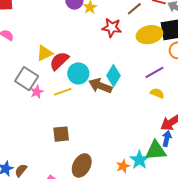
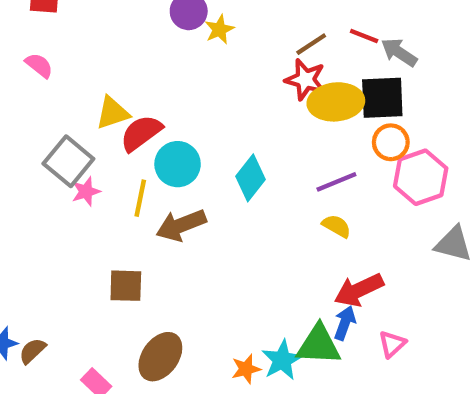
red star: (112, 28) -> (305, 80), moved
brown arrow: (100, 86) -> (181, 225), moved, turned -50
yellow line: (63, 92) -> (140, 198), turned -66

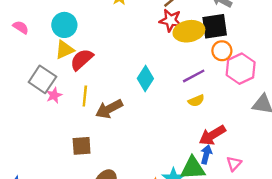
cyan circle: (178, 164) -> (64, 25), moved
yellow semicircle: (337, 226) -> (196, 101), turned 133

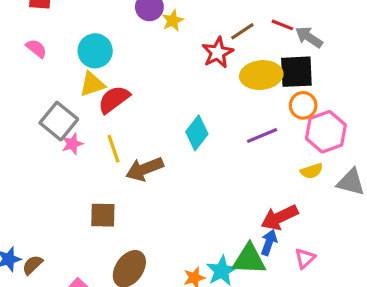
red star: (171, 20) -> (218, 53), moved, turned 30
yellow line: (85, 96) -> (113, 149), turned -30
yellow semicircle: (196, 101) -> (312, 171), moved

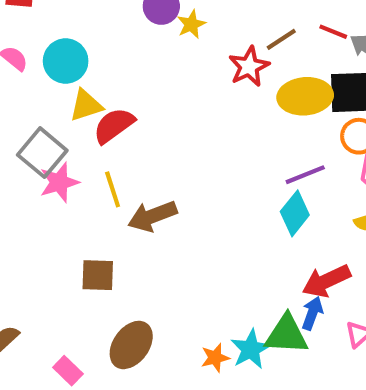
cyan circle: (95, 51) -> (66, 61), moved
cyan diamond: (197, 133) -> (295, 213), moved
pink star: (72, 144) -> (59, 182), size x1.4

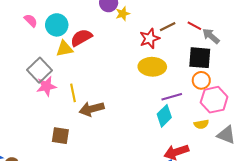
yellow ellipse: (305, 96) -> (152, 67), moved
red semicircle: (114, 125) -> (81, 38), moved

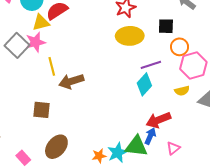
black square: (200, 58) -> (166, 26), moved, size x0.7
pink star: (46, 86) -> (35, 42), moved

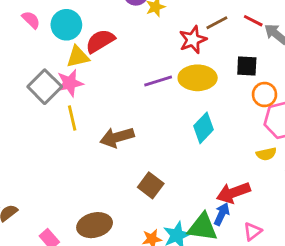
purple line: (151, 65) -> (158, 81), moved
yellow line: (52, 66) -> (72, 118), moved
cyan diamond: (144, 84) -> (204, 128), moved
brown square: (42, 110) -> (151, 185), moved, turned 30
brown ellipse: (56, 147) -> (95, 225), turned 35

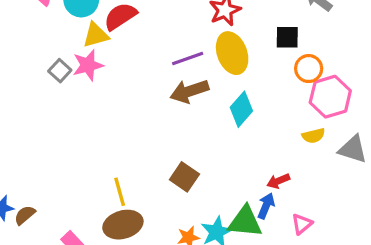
yellow ellipse: (198, 78) -> (232, 53), turned 72
gray square: (45, 87) -> (60, 71), size x0.6
yellow line: (72, 118) -> (120, 192), moved
brown arrow: (117, 137) -> (189, 91), moved
red arrow: (233, 193) -> (278, 181), size x0.6

